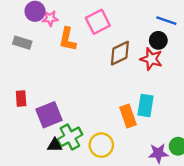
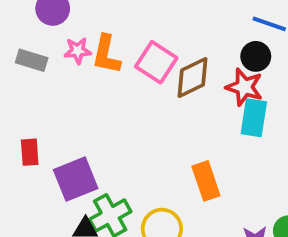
pink star: (50, 18) -> (78, 51), moved
pink square: (98, 22) -> (156, 62), moved, turned -30
cyan rectangle: (146, 106) -> (254, 118), moved

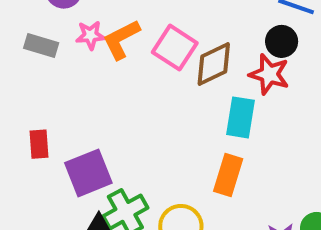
orange L-shape: (106, 54) -> (121, 39), turned 51
cyan rectangle: (254, 118) -> (240, 117), moved
orange rectangle: (206, 181) -> (228, 175), turned 36

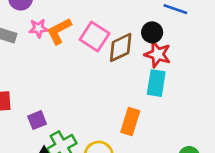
black circle: (282, 41) -> (152, 32), moved
cyan rectangle: (240, 117) -> (156, 83), moved
purple square: (88, 173) -> (37, 120), size x0.6

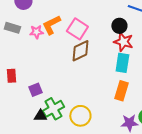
pink star: (38, 28) -> (36, 32), moved
brown diamond: (121, 47) -> (80, 51), moved
orange rectangle: (130, 121) -> (121, 91), moved

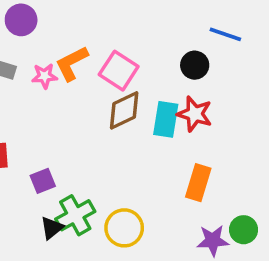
red star: (123, 42) -> (195, 114), moved
cyan rectangle: (122, 63) -> (166, 119), moved
black triangle: (40, 116) -> (52, 228), turned -40

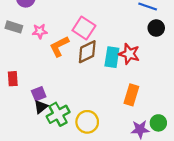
orange L-shape: (72, 63) -> (59, 46), moved
black circle: (195, 65) -> (156, 28), moved
black triangle: (52, 228) -> (41, 107), moved

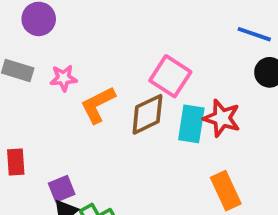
pink square: (84, 28) -> (170, 76), moved
orange rectangle: (131, 95) -> (226, 191), turned -42

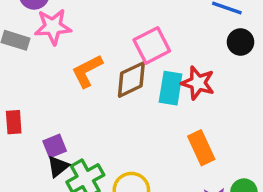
pink square: (170, 76) -> (152, 45), turned 30
pink star: (63, 78) -> (53, 27), moved, size x1.5

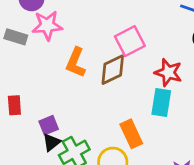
orange L-shape: (87, 71) -> (76, 63), turned -40
cyan rectangle: (171, 88) -> (161, 102), moved
orange rectangle: (201, 148) -> (131, 134), moved

